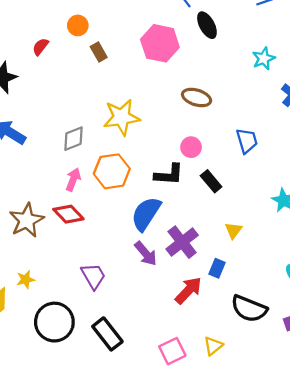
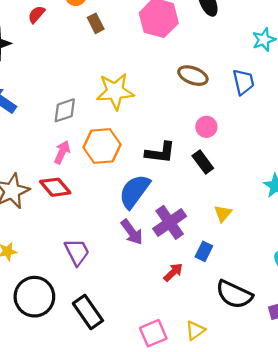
blue trapezoid: (247, 141) -> (243, 82), moved
pink circle: (191, 147) -> (206, 127), moved
red arrow: (188, 290) -> (173, 272), size x0.7

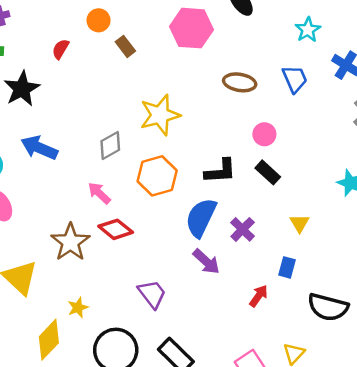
pink arrow: (62, 152) -> (99, 193), moved, turned -60
purple cross: (170, 222) -> (243, 229), moved, size x0.7

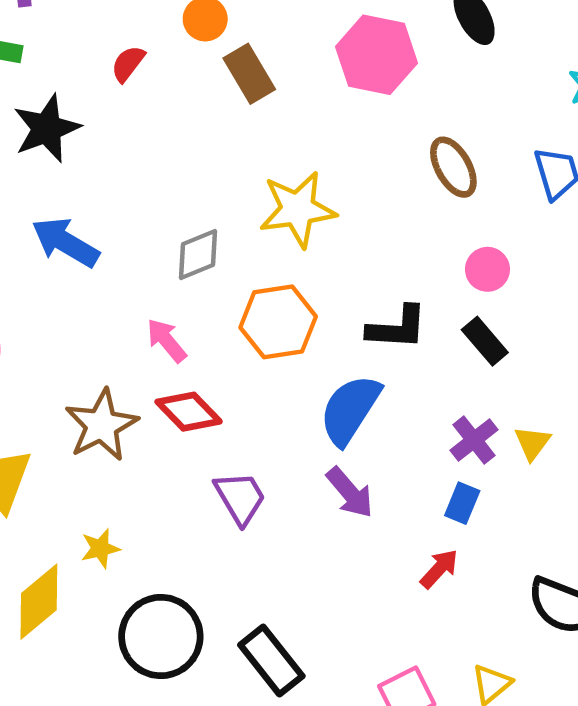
brown rectangle: (125, 46) -> (249, 74), size x1.4
brown ellipse: (240, 82) -> (453, 167), turned 44
purple cross: (243, 229) -> (474, 440), moved
blue rectangle: (287, 267) -> (462, 503), moved
purple trapezoid: (152, 294) -> (240, 498), moved

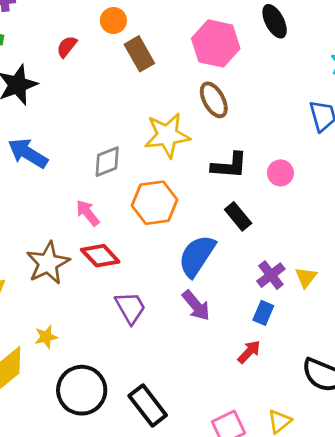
brown ellipse: (453, 167) -> (214, 100), moved
black L-shape: (397, 328) -> (229, 165), moved
black rectangle: (485, 341) -> (238, 216), moved

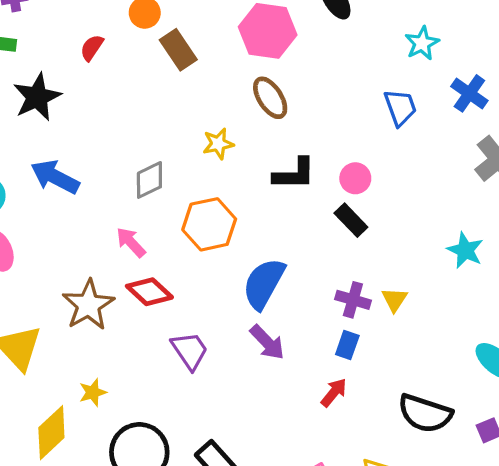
yellow star: (167, 135) -> (218, 144), size x0.6
black rectangle: (238, 216) -> (351, 220), moved
purple cross: (271, 275) -> (353, 300), turned -32

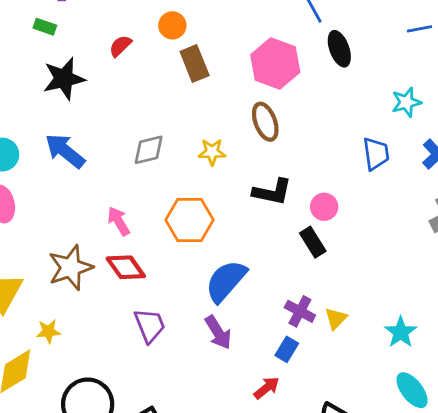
gray diamond: (149, 180) -> (149, 150), moved
cyan star: (465, 250) -> (401, 332), moved
yellow star: (93, 392) -> (48, 331), moved

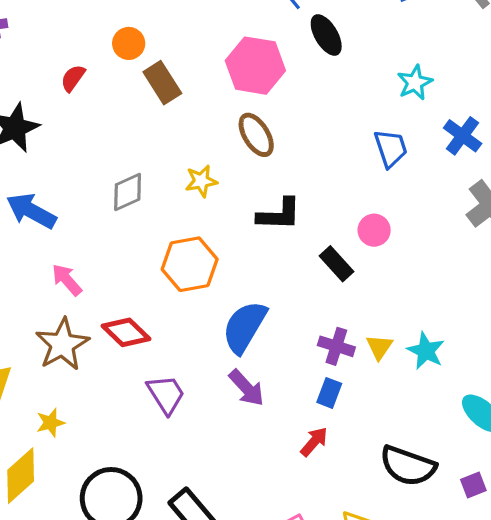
pink circle: (324, 207) -> (374, 230), moved
pink arrow: (119, 221) -> (67, 280), moved
cyan star: (401, 332) -> (426, 351), moved

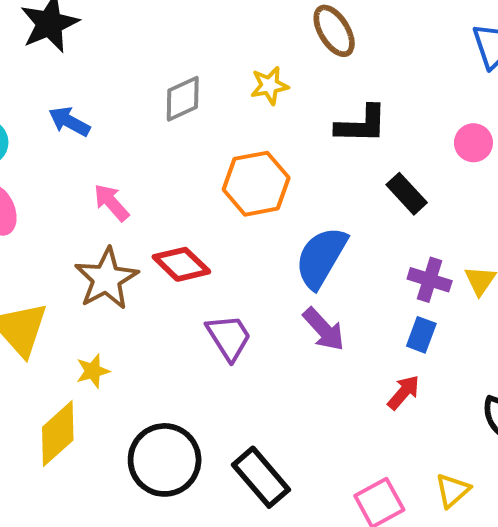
blue arrow: (31, 211) -> (69, 121), size x0.7
black rectangle: (336, 264) -> (407, 194), moved

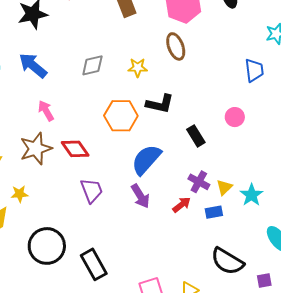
blue arrow: (69, 121) -> (33, 65), size x1.4
black L-shape: (361, 124) -> (160, 104), moved
blue rectangle: (421, 335) -> (214, 212), moved, turned 48
red arrow: (404, 392) -> (182, 205), moved

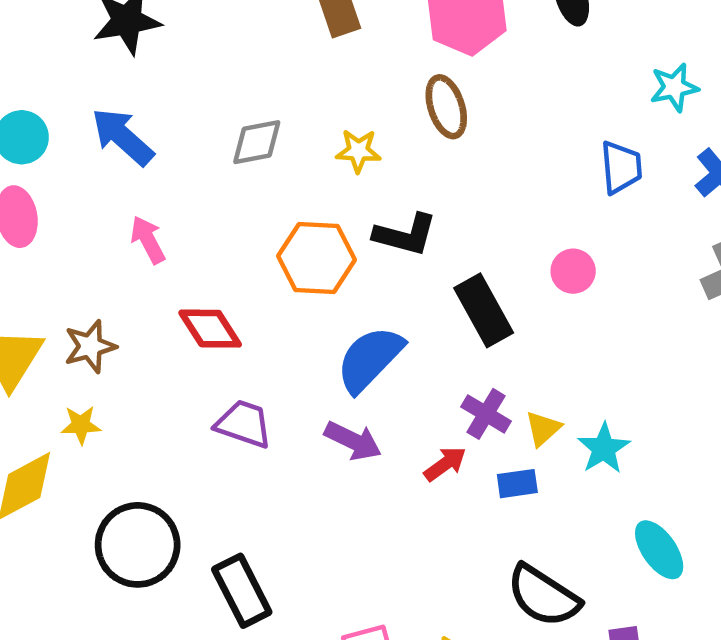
black rectangle: (196, 136) -> (484, 310), size x1.4
brown star: (36, 149) -> (90, 346), moved, size x0.7
purple trapezoid: (92, 191) -> (244, 424), turned -52
purple arrow: (140, 196) -> (353, 441), turned -35

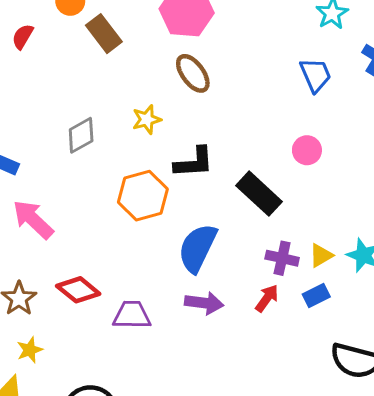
pink arrow: (148, 240) -> (33, 219), size x1.4
red diamond: (210, 329) -> (78, 290), moved
yellow triangle: (543, 429) -> (321, 255), turned 30

